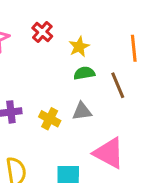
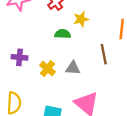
green semicircle: (84, 73) -> (63, 34), moved

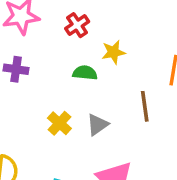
purple cross: (20, 57) -> (16, 69), moved
gray triangle: (73, 68) -> (97, 125), turned -42

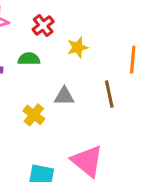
green semicircle: (85, 73) -> (29, 59), moved
gray triangle: (97, 125) -> (64, 96), moved, turned 40

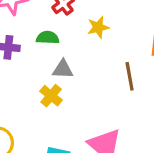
gray triangle: (64, 96) -> (63, 69), moved

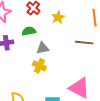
brown line: (130, 76) -> (84, 43), turned -60

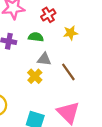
brown line: (84, 43) -> (68, 72), moved, turned 30

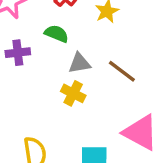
green semicircle: (36, 37) -> (57, 34), turned 32

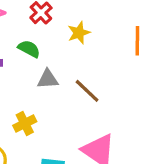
yellow cross: (73, 93) -> (25, 124), moved, turned 30

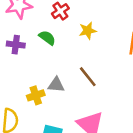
gray triangle: (48, 79) -> (56, 85), moved

